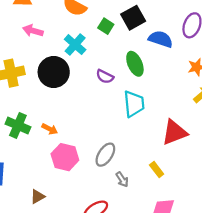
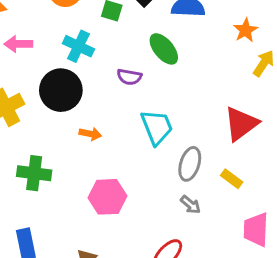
cyan trapezoid: (134, 104) -> (157, 127), moved
orange arrow: (50, 129) -> (90, 134), moved
gray ellipse: (105, 155) -> (190, 164), moved

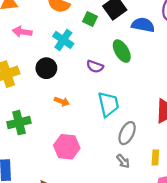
black circle: (61, 90) -> (46, 68), size x0.7
green cross: (34, 173) -> (19, 123), turned -30
yellow rectangle: (232, 179) -> (155, 158), moved, turned 48

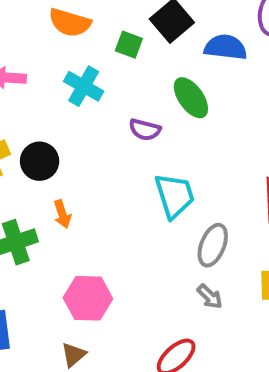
black circle: (46, 68) -> (40, 161), moved
orange arrow: (62, 101) -> (62, 214), moved, turned 56
pink hexagon: (67, 147) -> (88, 298), moved

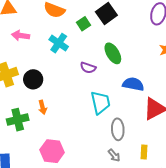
green square: (129, 45) -> (83, 24), turned 32
blue semicircle: (226, 47) -> (133, 84), moved
gray ellipse: (213, 245) -> (118, 129), turned -30

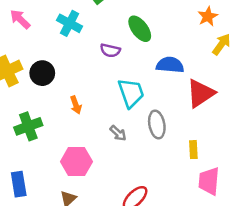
pink arrow: (21, 36) -> (20, 19), turned 42
orange arrow: (43, 107) -> (76, 105), moved
gray arrow: (114, 155) -> (118, 133), moved

